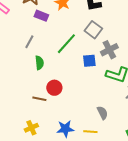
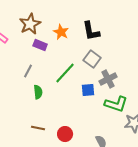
red circle: (54, 88) -> (65, 134), moved

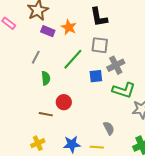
orange star: (61, 32) -> (69, 27), moved
gray square: (92, 59) -> (100, 45), turned -30
red circle: (65, 134) -> (64, 102), moved

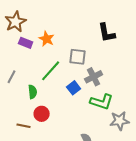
black L-shape: (99, 17) -> (107, 33), moved
gray line: (36, 57) -> (12, 77), moved
blue square: (96, 76) -> (74, 88), turned -32
green semicircle: (46, 78) -> (33, 92), moved

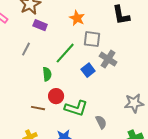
orange star: (47, 39) -> (77, 18), moved
gray line: (12, 77) -> (26, 49), moved
gray cross: (94, 77) -> (108, 59), turned -30
green L-shape: (102, 102) -> (76, 108), moved

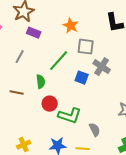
blue square: (88, 70) -> (82, 78), turned -32
brown line: (38, 108) -> (17, 93), moved

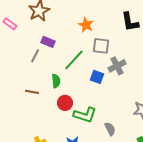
purple rectangle: (34, 33) -> (48, 42), moved
gray cross: (102, 67) -> (117, 66), turned 30

